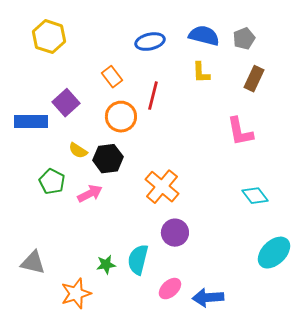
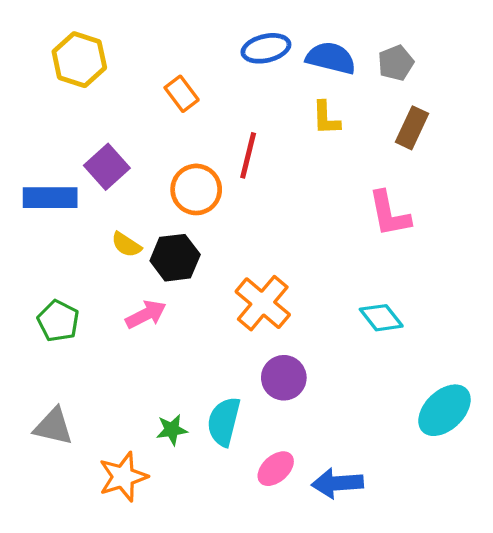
blue ellipse: (150, 42) -> (266, 48), moved
orange rectangle: (112, 77) -> (182, 94), moved
green pentagon: (52, 182) -> (58, 321), moved
cyan diamond: (255, 196) -> (381, 318), moved

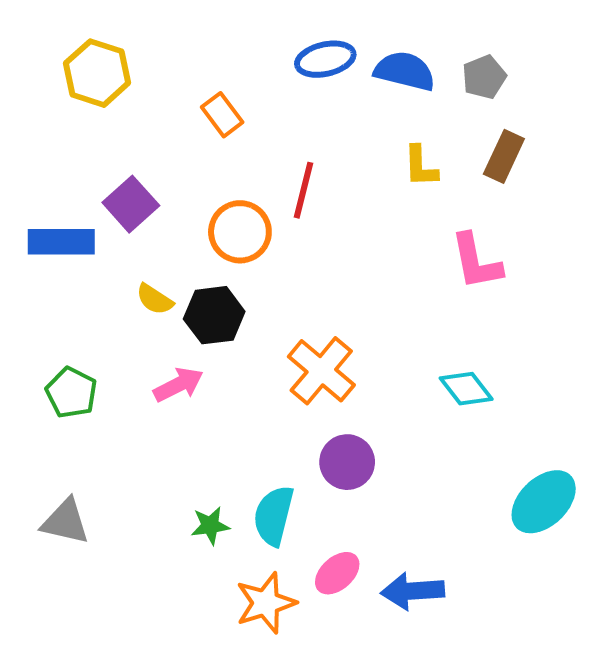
yellow L-shape: (326, 118) -> (421, 166), moved
orange star: (123, 477) -> (266, 603), moved

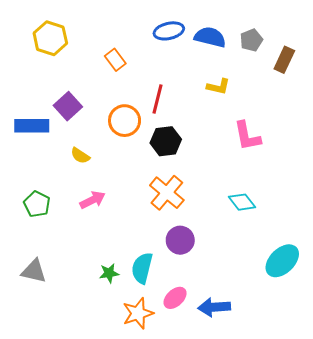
brown rectangle: (504, 156) -> (284, 60), moved
yellow L-shape: (421, 166) -> (218, 87), turned -75
black hexagon: (214, 315) -> (166, 141), moved

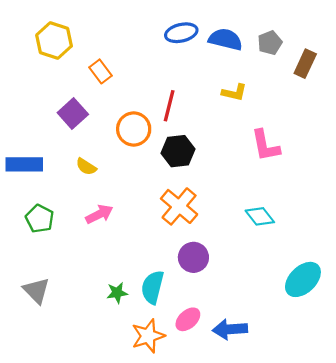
orange rectangle: (115, 60) -> (100, 71), moved
blue rectangle: (32, 126) -> (24, 164), moved
gray triangle: (34, 271) -> (36, 291), turned 32

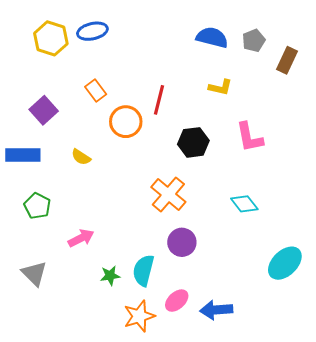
blue ellipse: (181, 33) -> (92, 31), moved
orange rectangle: (100, 71) -> (96, 90), moved
purple square: (73, 114) -> (44, 110), moved
black hexagon: (178, 151) -> (193, 142), moved
pink arrow: (99, 214) -> (81, 238), moved

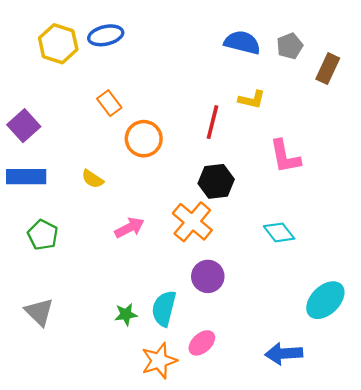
red line: (159, 100) -> (213, 122), moved
purple square: (44, 110) -> (24, 126), moved
black hexagon: (193, 142) -> (216, 181), moved
pink arrow: (81, 238) -> (129, 228), moved
blue arrow: (216, 310) -> (284, 354), moved

